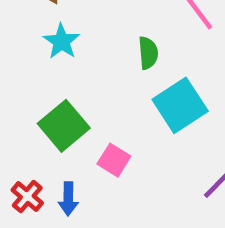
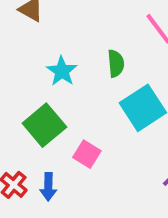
cyan star: (61, 41) -> (62, 71), moved

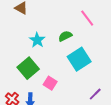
green semicircle: (116, 63) -> (65, 36), turned -112

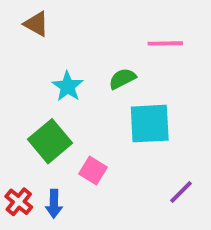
pink line: (87, 18) -> (165, 43), turned -54
cyan square: (79, 59) -> (150, 124), turned 30

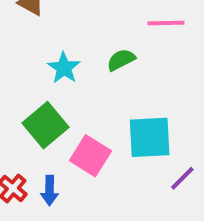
cyan square: (150, 124) -> (150, 137), moved
pink square: (93, 170) -> (90, 156), size x1.4

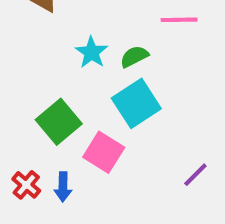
cyan star: (64, 68) -> (91, 52), moved
cyan square: (150, 137) -> (136, 103), moved, turned -30

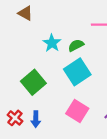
pink square: (104, 152) -> (77, 111), moved

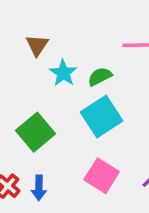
brown triangle: (25, 13) -> (37, 45), moved, turned 35

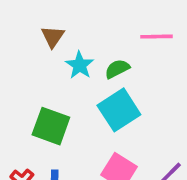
green square: (35, 132) -> (51, 126), turned -30

